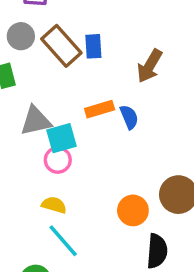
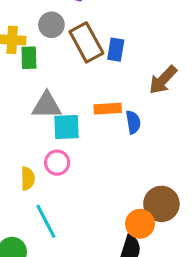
pink circle: (58, 160) -> (57, 163), moved
yellow semicircle: (54, 205) -> (28, 179), moved, turned 60
orange circle: (133, 210) -> (140, 224), moved

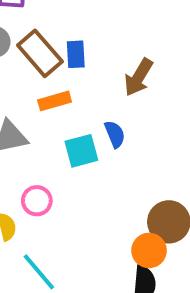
orange rectangle: (108, 109) -> (55, 101), moved
cyan square: (67, 127) -> (81, 151), moved

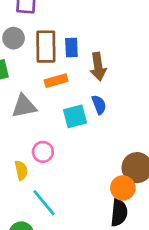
brown rectangle: (40, 53) -> (46, 47), turned 40
brown arrow: (139, 77) -> (98, 67), moved, turned -40

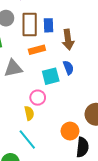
pink circle: (43, 152) -> (38, 98), moved
yellow semicircle: (21, 170) -> (29, 113), moved
orange circle: (123, 188) -> (70, 131), moved

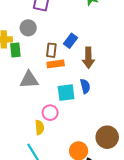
brown rectangle: (30, 25) -> (51, 50), moved, size x0.6
blue rectangle: (48, 25) -> (70, 41), turned 32

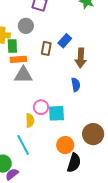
orange rectangle: (56, 64) -> (18, 59), moved
cyan square: (66, 93) -> (57, 113), moved

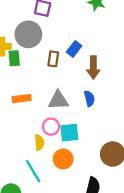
gray circle: (26, 26) -> (28, 34), size x1.5
orange rectangle: (18, 59) -> (22, 99), moved
gray triangle: (23, 75) -> (58, 100), moved
orange circle: (65, 145) -> (63, 159), moved

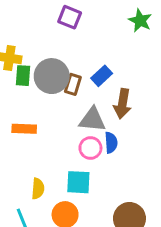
gray circle: (28, 34) -> (52, 76), moved
gray triangle: (58, 100) -> (92, 120), moved
pink circle: (51, 127) -> (90, 148), moved

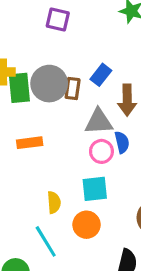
green rectangle: (23, 76) -> (19, 88), size x1.4

